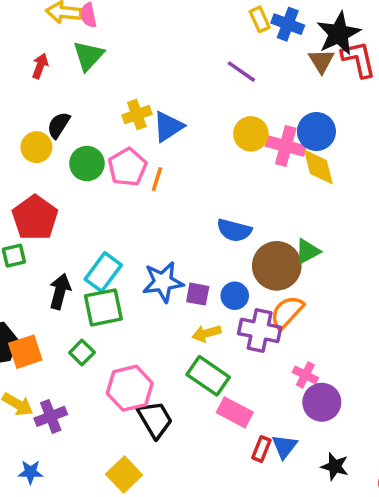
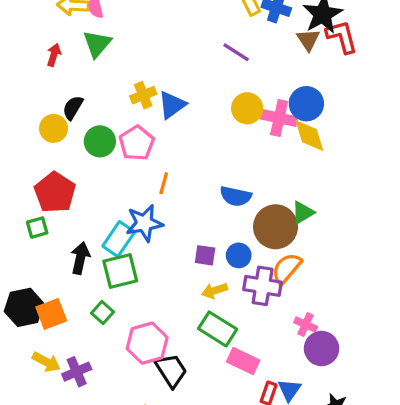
orange line: (157, 179) -> (164, 183), moved
blue star: (163, 282) -> (144, 223), moved

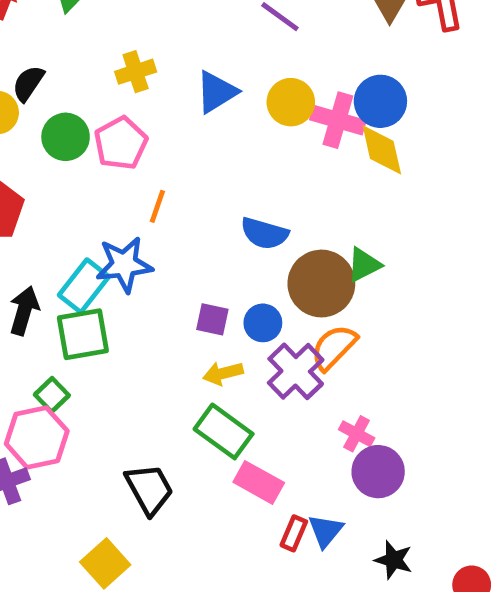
blue triangle: (172, 105) -> (216, 92), moved
purple cross: (263, 286) -> (296, 371), turned 33
pink hexagon: (147, 343) -> (37, 437), moved

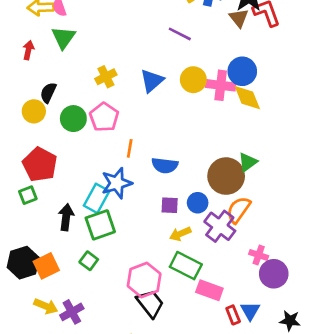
blue semicircle: (264, 233) -> (165, 165), moved
pink hexagon: (37, 437) -> (144, 280), moved
red rectangle: (294, 533) -> (233, 315), turned -36

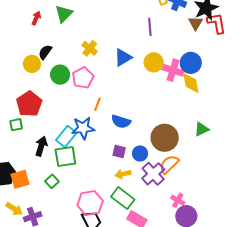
purple line: (180, 34) -> (150, 27), turned 48
yellow cross: (106, 77) -> (90, 48), turned -35
green triangle: (248, 162) -> (202, 129), moved

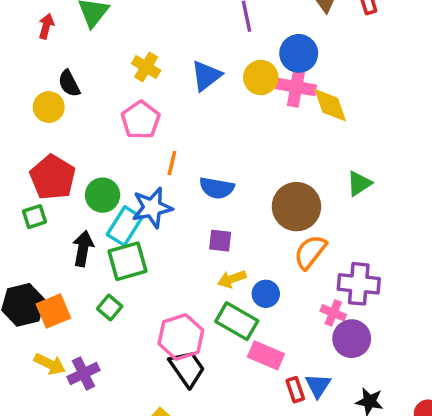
black semicircle: (45, 52) -> (69, 83), turned -56
blue circle: (191, 63) -> (299, 53), moved
green circle: (60, 75) -> (103, 195), moved
blue circle: (140, 153) -> (266, 294), moved
purple cross: (153, 174) -> (359, 284), moved, turned -35

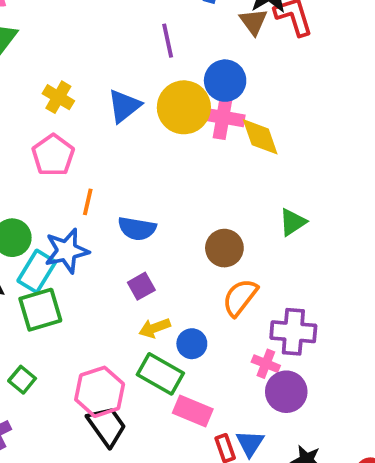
yellow circle: (261, 77) -> (184, 107), size x1.4
brown circle: (296, 207) -> (224, 248), size x0.7
purple square: (220, 241) -> (141, 286), turned -35
green square: (110, 308) -> (22, 380), moved

